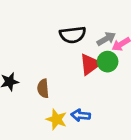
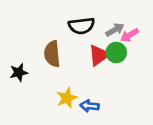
brown semicircle: (43, 88) -> (52, 54), moved, size x1.4
yellow star: (57, 119) -> (67, 98), moved, turned 30

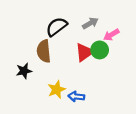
black semicircle: (81, 26) -> (57, 27), moved, turned 150
gray arrow: (115, 30) -> (90, 23), moved
black star: (19, 73) -> (24, 71), moved

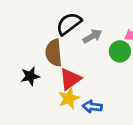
gray arrow: (90, 23) -> (92, 36), moved
red triangle: (84, 52) -> (70, 79), moved

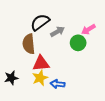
black star: (30, 76) -> (11, 78), moved
red triangle: (70, 79) -> (41, 63), turned 30

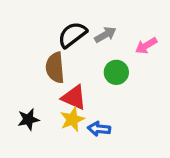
gray arrow: (58, 32) -> (105, 35), moved
green circle: (78, 43) -> (116, 72), moved
red triangle: (41, 63) -> (74, 97), turned 30

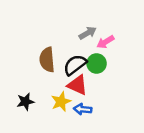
black semicircle: (72, 35) -> (75, 65), moved
pink arrow: (146, 46) -> (105, 42), moved
red triangle: (74, 97) -> (77, 85), moved

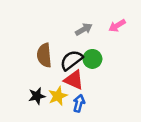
pink arrow: (105, 42) -> (117, 26), moved
black star: (25, 102) -> (37, 96), moved
blue arrow: (83, 109) -> (79, 103), turned 98

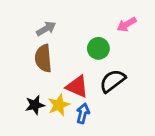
gray arrow: (84, 29) -> (46, 29), moved
green circle: (92, 59) -> (98, 48), moved
black semicircle: (71, 60) -> (113, 81), moved

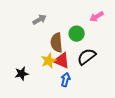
brown semicircle: (43, 58) -> (57, 43), moved
black star: (35, 105) -> (22, 74), moved
yellow star: (59, 105) -> (49, 61), moved

